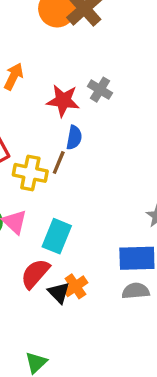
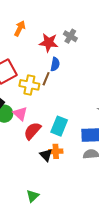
cyan rectangle: (57, 236) -> (59, 126), moved
red semicircle: (35, 274) -> (32, 131), moved
orange cross: (75, 286) -> (56, 151), turned 32

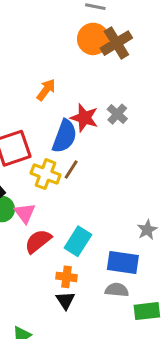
blue semicircle: (55, 64) -> (65, 136), moved, size x1.6
black triangle: (46, 155) -> (65, 300), moved

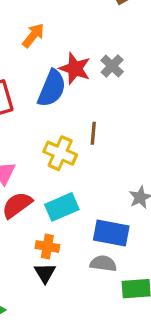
brown line: (71, 170) -> (93, 133), moved, turned -30
yellow cross: (46, 174) -> (60, 153), moved
cyan rectangle: (78, 241) -> (62, 207), turned 32

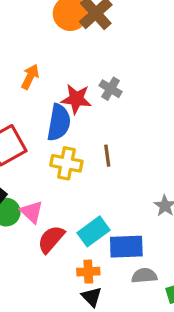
yellow cross: (60, 153) -> (66, 163), moved
blue rectangle: (111, 233) -> (126, 247), moved

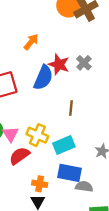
yellow cross: (66, 163) -> (37, 135), moved
cyan rectangle: (93, 231) -> (64, 145), moved
gray semicircle: (144, 276) -> (84, 186), moved

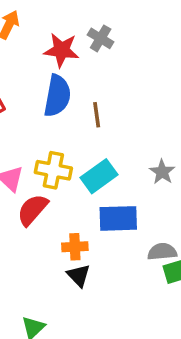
blue semicircle: (43, 78) -> (57, 96), moved
gray semicircle: (84, 186) -> (162, 252), moved

